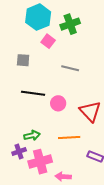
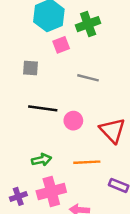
pink square: (48, 41) -> (61, 45), turned 32
purple cross: (19, 151) -> (18, 196), moved

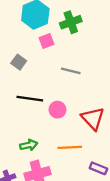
gray square: (31, 68) -> (19, 62), turned 32

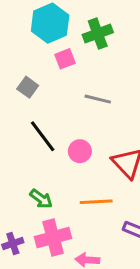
black line: (30, 99) -> (43, 136), turned 45
green arrow: (29, 145) -> (41, 199), turned 49

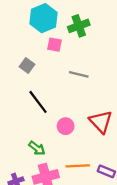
pink square: (65, 59) -> (55, 45), turned 32
pink circle: (80, 151) -> (66, 126), moved
orange line: (96, 202) -> (78, 166), moved

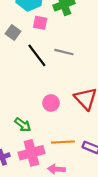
gray square: (27, 66) -> (13, 33), moved
black line: (38, 102) -> (37, 55), moved

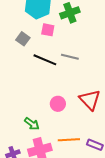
black line: (37, 55) -> (45, 60), turned -30

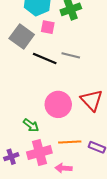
gray square: (23, 39) -> (22, 36), size x1.6
pink circle: (58, 104) -> (58, 104), size x1.6

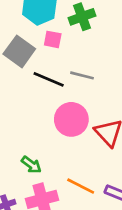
pink circle: (58, 104) -> (71, 119), moved
orange line: (70, 142) -> (81, 186), turned 30

